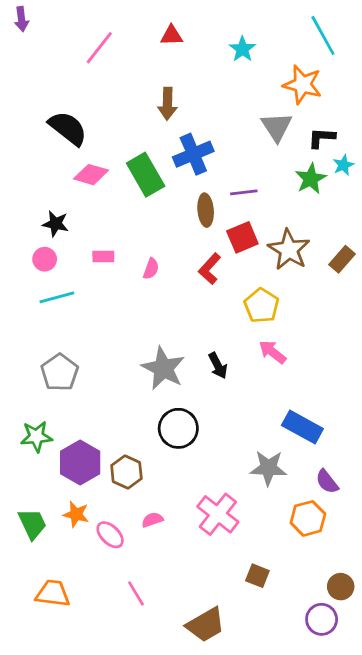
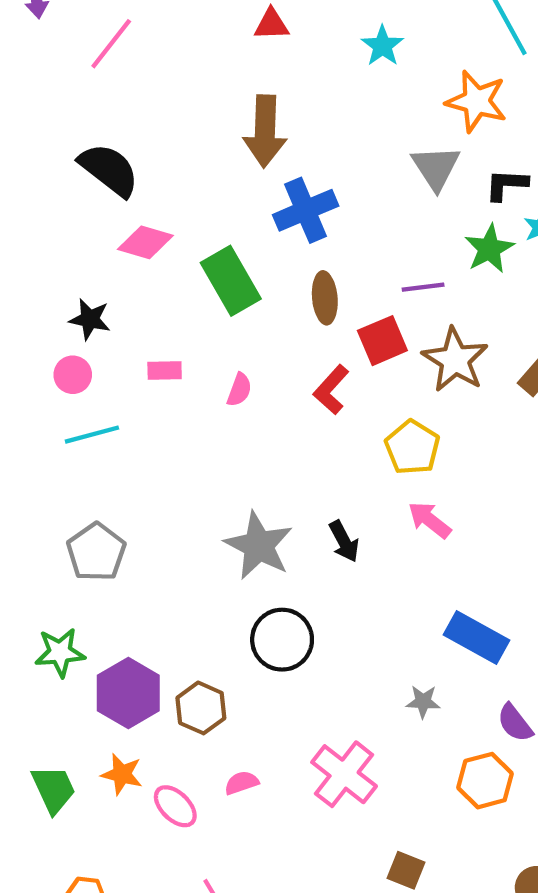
pink line: (99, 48) -> (111, 44), moved
brown arrow: (167, 104) -> (265, 131), size x1.4
green rectangle: (146, 175) -> (231, 281), moved
purple line: (244, 192) -> (423, 287), moved
gray star: (268, 468) -> (423, 702), size x0.6

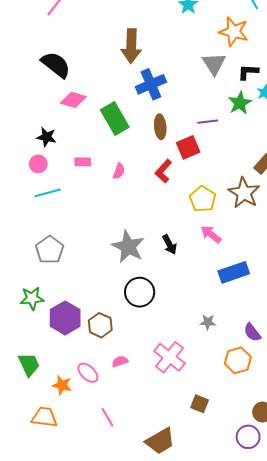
brown star: (455, 360) -> (244, 193), moved
blue rectangle: (476, 637) -> (234, 272), moved, turned -48
orange star: (122, 774) -> (62, 385), moved

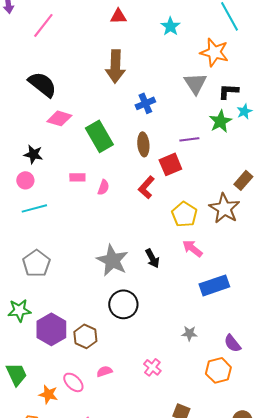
blue cross: (151, 84) -> (145, 103), moved, size x0.7
pink rectangle: (83, 162) -> (77, 177), moved
pink cross: (170, 357) -> (152, 367), size x0.6

